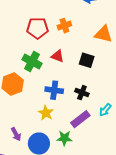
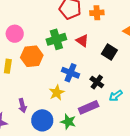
green cross: (32, 61) -> (56, 39), turned 30
cyan arrow: (105, 110) -> (116, 96), moved

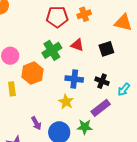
black square: (109, 52) -> (106, 49), turned -35

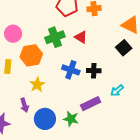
black square: (106, 49) -> (124, 48), moved, turned -35
black cross: (102, 81) -> (94, 71), moved, turned -32
yellow star: (66, 102) -> (37, 85), moved

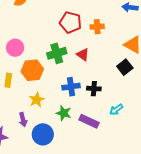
blue cross: (71, 70) -> (71, 87), turned -30
purple rectangle: (91, 104) -> (89, 121), turned 48
green star: (71, 119) -> (64, 113), moved

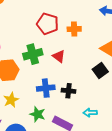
cyan arrow: (116, 110) -> (90, 113), turned 32

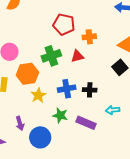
orange cross: (74, 29) -> (89, 37), moved
red triangle: (59, 56) -> (77, 56), turned -48
yellow star: (11, 100) -> (38, 95), moved

